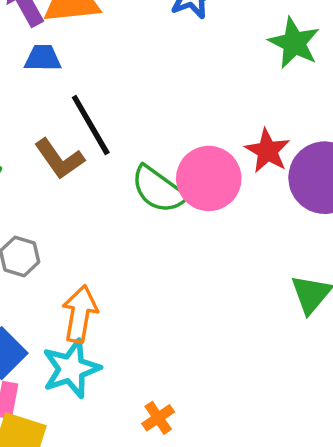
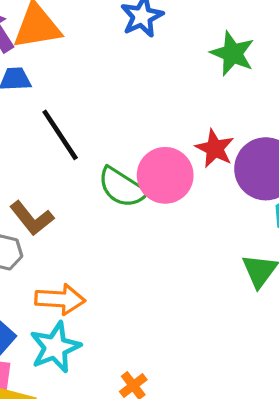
brown L-shape: (59, 159) -> (32, 218), moved
orange arrow: (80, 314) -> (60, 299), turned 87

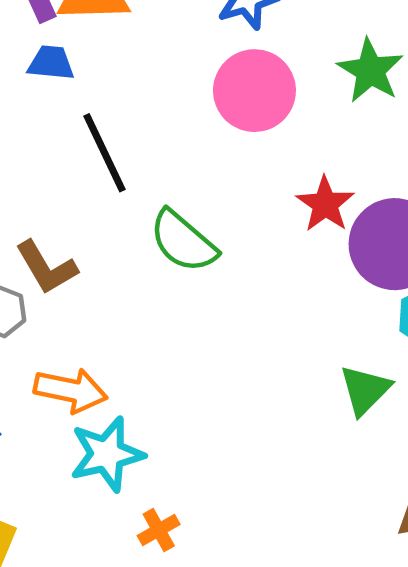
pink circle: (165, 175) -> (254, 91), moved
cyan star: (55, 347) -> (107, 454), moved

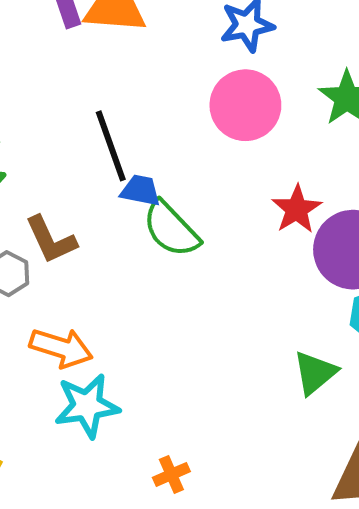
blue trapezoid: (51, 63) -> (140, 190), moved
orange cross: (159, 530) -> (171, 474), moved

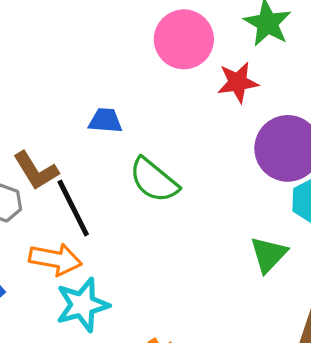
black line: (111, 146) -> (73, 208), moved
red star: (297, 209) -> (238, 82), moved, turned 30
green semicircle: (171, 229) -> (154, 180), moved

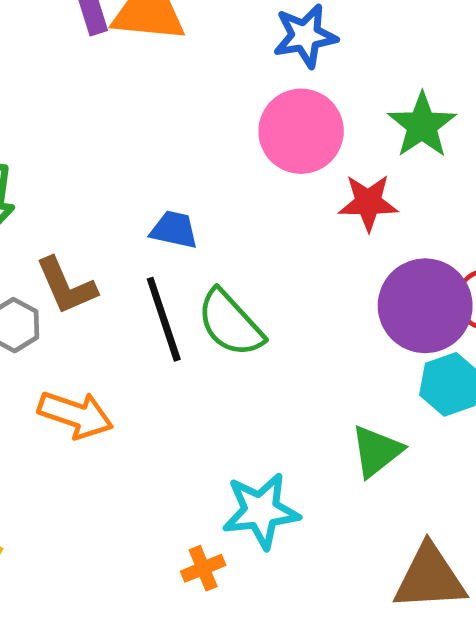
black line: (73, 208) -> (164, 319), moved
cyan star: (83, 305) -> (261, 511), moved

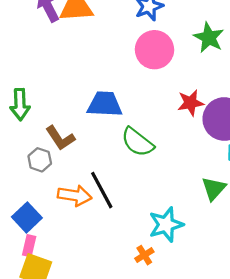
red star: (368, 203) -> (191, 103), moved
blue trapezoid: (174, 230) -> (105, 104), size x1.6
black line: (164, 319) -> (102, 190), moved

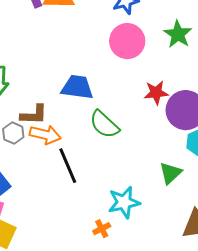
brown L-shape: (60, 138) -> (34, 115), turned -60
orange arrow: (75, 196) -> (45, 135), moved

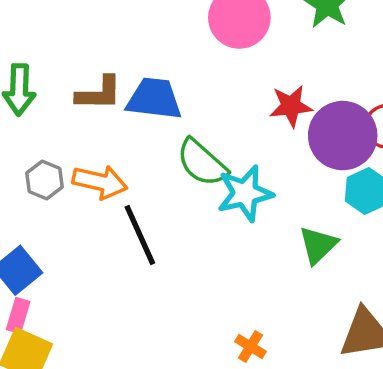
brown L-shape: (34, 115) -> (99, 93), moved
cyan star: (124, 202) -> (245, 193), moved
orange cross: (102, 229) -> (251, 346), moved, turned -30

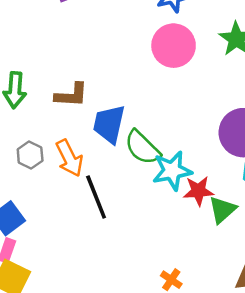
blue trapezoid: (154, 99) -> (109, 124), moved, turned -87
red star: (291, 106) -> (198, 191), moved
orange arrow: (100, 182) -> (69, 158), turned 48

